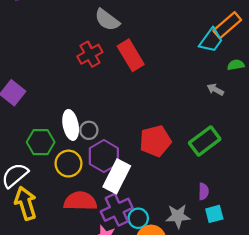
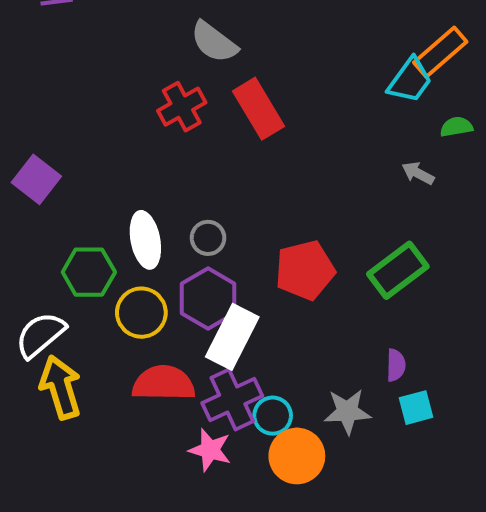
gray circle: (89, 130) -> (208, 238), moved

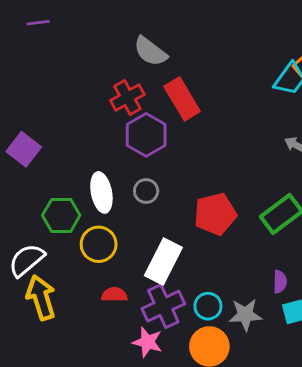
purple hexagon: (208, 298) -> (146, 135), moved
red semicircle: (164, 383) -> (114, 295), size x0.6
cyan circle: (273, 416) -> (208, 306), moved

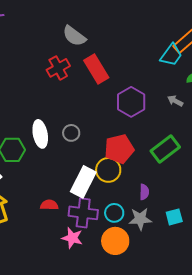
purple hexagon: (146, 135) -> (131, 102), moved
yellow circle: (99, 244) -> (108, 170), moved
purple semicircle: (280, 282) -> (144, 192), moved
purple cross: (163, 306) -> (83, 213), turned 32

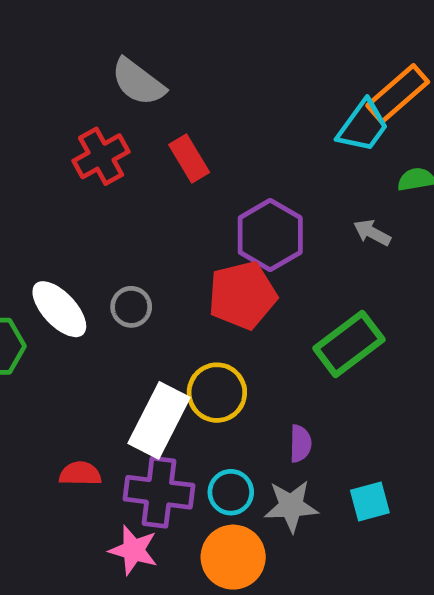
red rectangle: (96, 69) -> (189, 159), size x0.7
white ellipse: (40, 134) -> (59, 309), turned -32
red pentagon: (119, 149) -> (242, 295), moved

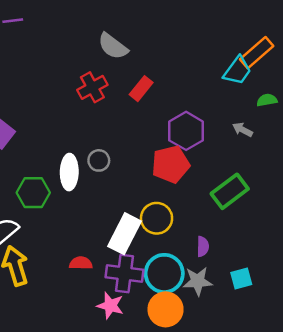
red rectangle: (189, 159) -> (141, 89), turned 70
gray circle: (131, 307) -> (99, 160), moved
white ellipse: (59, 309) -> (69, 172), turned 44
cyan circle: (231, 492) -> (164, 273), size x1.6

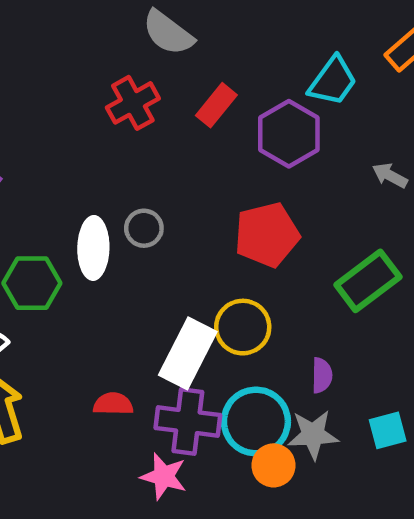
cyan trapezoid: (237, 71) -> (333, 81), moved
purple hexagon: (186, 131) -> (289, 134), moved
orange circle: (166, 309) -> (273, 465), moved, size x0.7

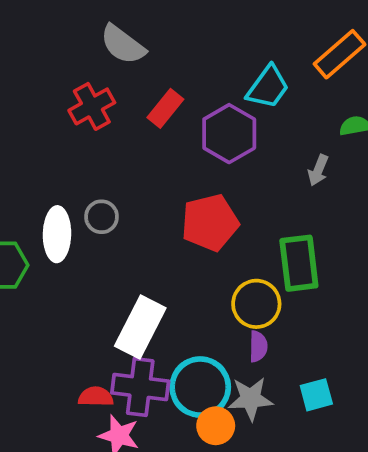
gray arrow: (390, 175) -> (318, 170), turned -96
green rectangle: (368, 281) -> (299, 263), turned -60
yellow circle: (243, 327) -> (256, 304), moved
red semicircle: (113, 404) -> (96, 397), moved

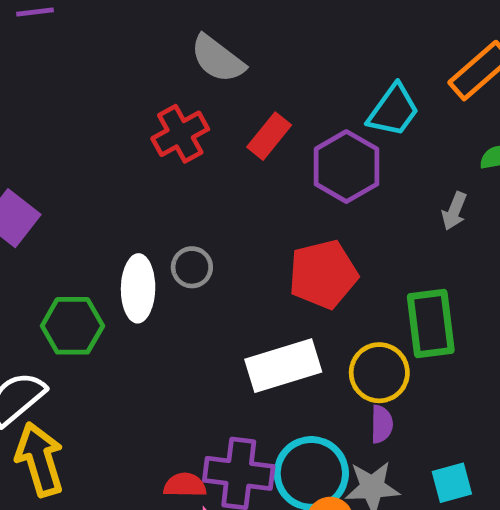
white rectangle: (140, 327) -> (283, 366), moved, turned 46

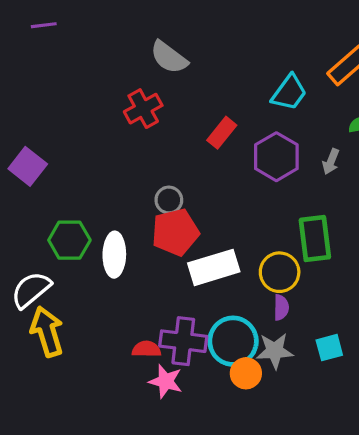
red rectangle: (269, 136) -> (222, 133), moved
purple hexagon: (346, 167) -> (276, 157), moved
gray circle: (192, 267) -> (169, 200), moved
red pentagon: (323, 274) -> (175, 232), moved
white ellipse: (138, 288) -> (114, 255), moved

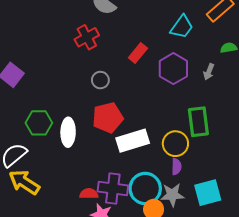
gray circle: (169, 200) -> (100, 80), moved
yellow arrow: (47, 332) -> (24, 182), turned -40
cyan square: (329, 348) -> (208, 193), size x1.5

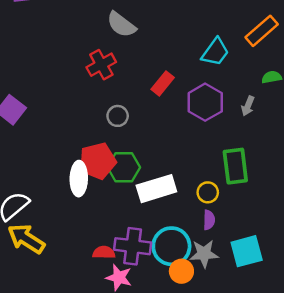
red pentagon: (108, 118) -> (98, 161), moved
green hexagon: (39, 123) -> (124, 167), moved
yellow circle: (175, 144) -> (208, 192), size x0.7

